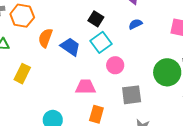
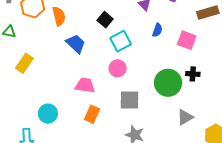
blue semicircle: (135, 24) -> (157, 30), moved, turned 128
orange semicircle: (45, 38) -> (59, 16), moved, turned 138
cyan square: (101, 42) -> (121, 41), moved

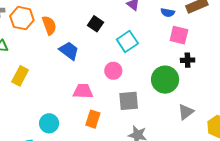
blue semicircle: (157, 30) -> (168, 13), moved, turned 88
cyan square: (121, 41) -> (127, 41), moved
black cross: (193, 74) -> (188, 60), moved

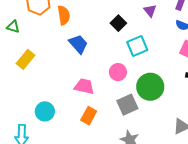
black square: (95, 24) -> (118, 23), moved
green circle: (165, 80) -> (150, 87), moved
gray square: (129, 101) -> (127, 105), turned -30

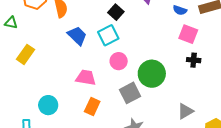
cyan square: (137, 46) -> (108, 35), moved

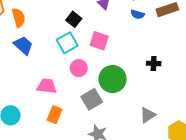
pink square: (188, 34) -> (99, 41), moved
blue trapezoid: (77, 36) -> (23, 45), moved

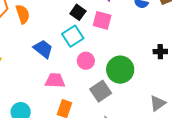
pink square: (99, 41) -> (102, 20), moved
blue trapezoid: (23, 45) -> (43, 49), moved

